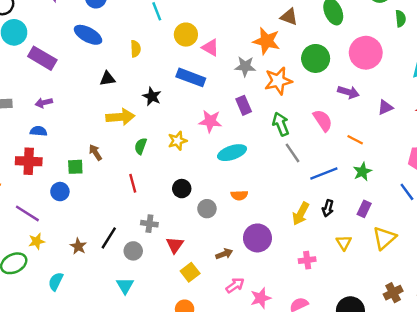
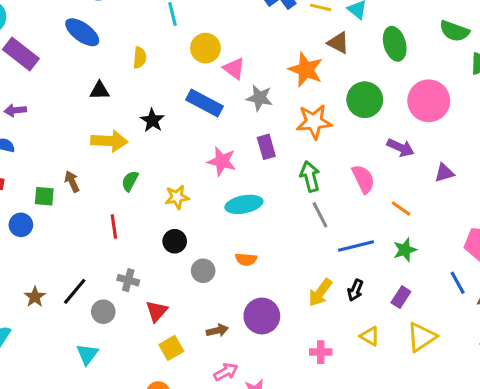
gray star: (245, 66) -> (260, 98), moved
yellow star: (177, 141) -> (177, 197), moved
yellow triangle: (344, 243) -> (370, 336), turned -35

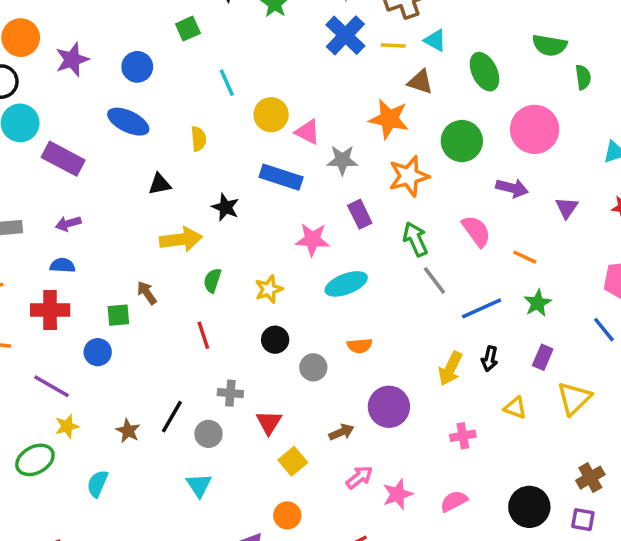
purple triangle: (444, 173) -> (567, 208), turned -30

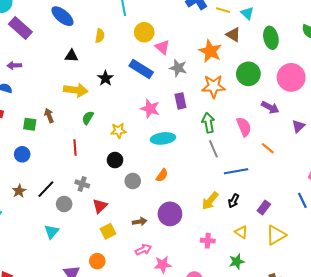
green star: (538, 303) -> (237, 262), moved
orange semicircle: (360, 346) -> (162, 175), turned -64
blue circle: (98, 352) -> (22, 154), moved

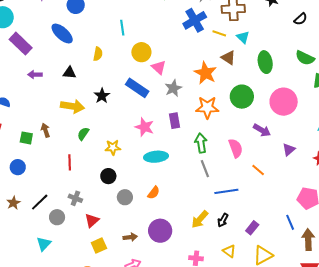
purple arrow: (14, 65) -> (35, 75), moved
gray star: (178, 68) -> (173, 88), turned 30

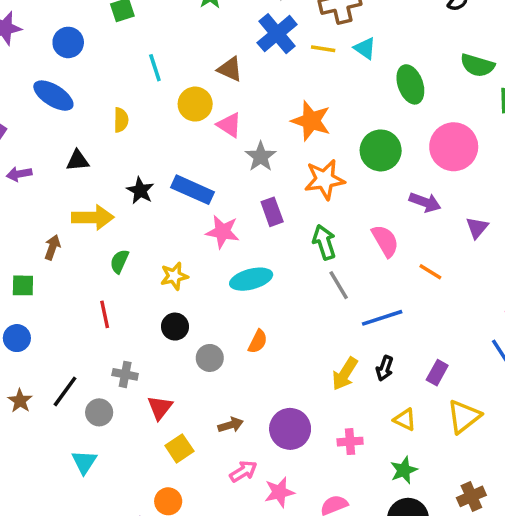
brown triangle: (228, 58) -> (230, 69), moved
blue rectangle: (137, 88) -> (192, 190), moved
brown arrow: (45, 130) -> (52, 247), moved, turned 48
purple circle: (160, 231) -> (290, 429), moved

